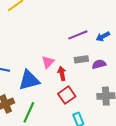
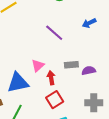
purple line: (78, 35) -> (54, 33), moved, turned 60
blue arrow: (103, 36) -> (89, 23), moved

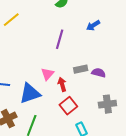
purple line: (54, 33) -> (60, 39), turned 72
purple semicircle: (89, 71) -> (99, 73), turned 32

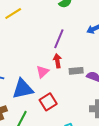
red arrow: (62, 84) -> (57, 61), moved
red square: (68, 106) -> (48, 102), moved

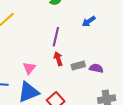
pink triangle: (43, 72) -> (29, 68), moved

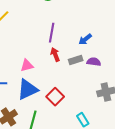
blue arrow: (89, 21) -> (85, 39), moved
pink triangle: (29, 68) -> (27, 65), turned 40

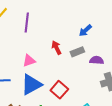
purple line: (52, 33) -> (27, 23), moved
purple semicircle: (94, 62) -> (97, 60), moved

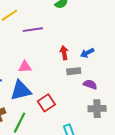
purple line: (27, 23) -> (33, 30), turned 60
red arrow: (56, 48) -> (64, 53), moved

